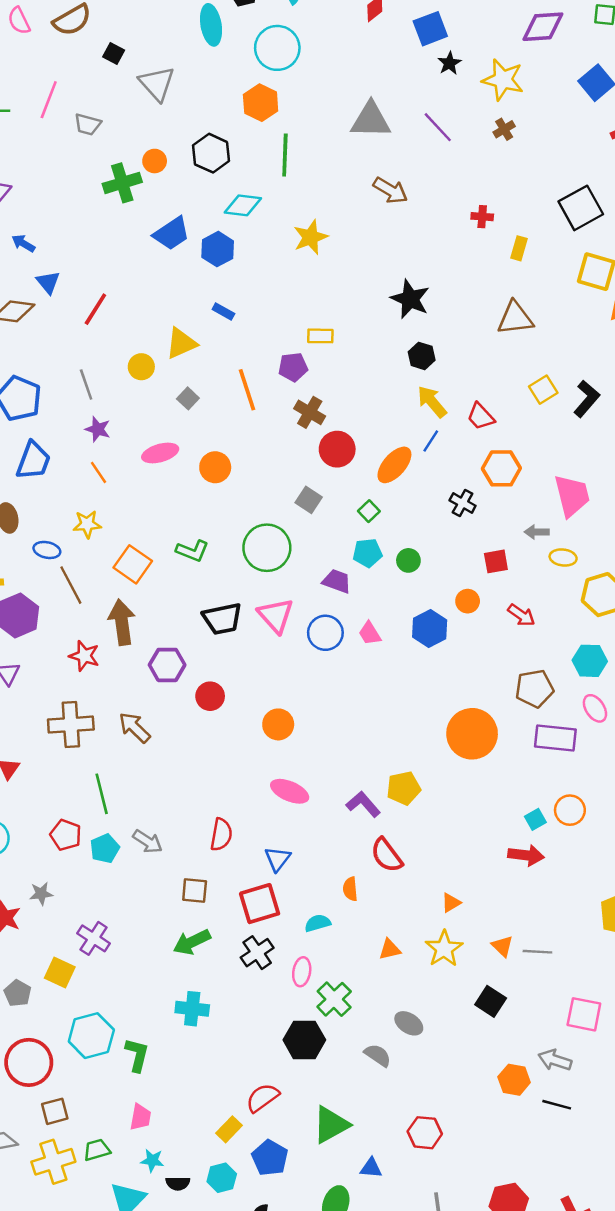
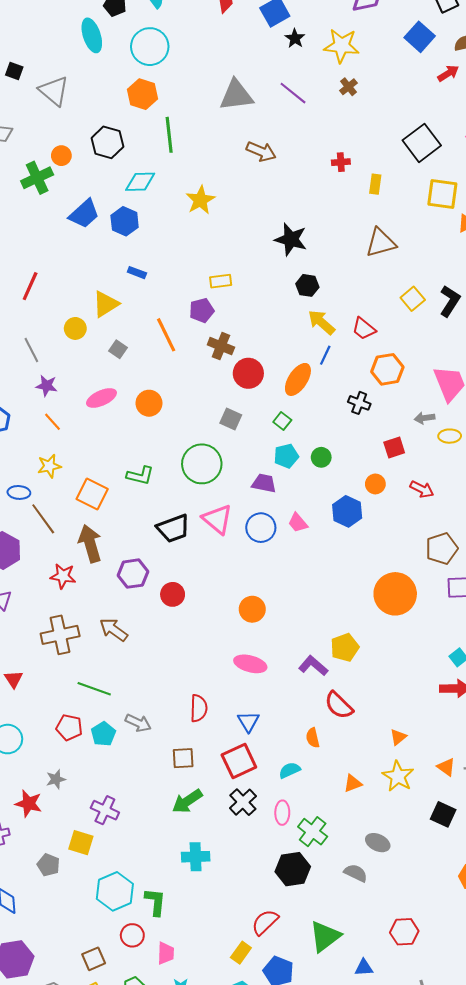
orange circle: (278, 724) -> (252, 609), moved
green line: (102, 794) -> (94, 689), turned -48
red circle: (29, 1062) -> (132, 935), moved, size x0.6

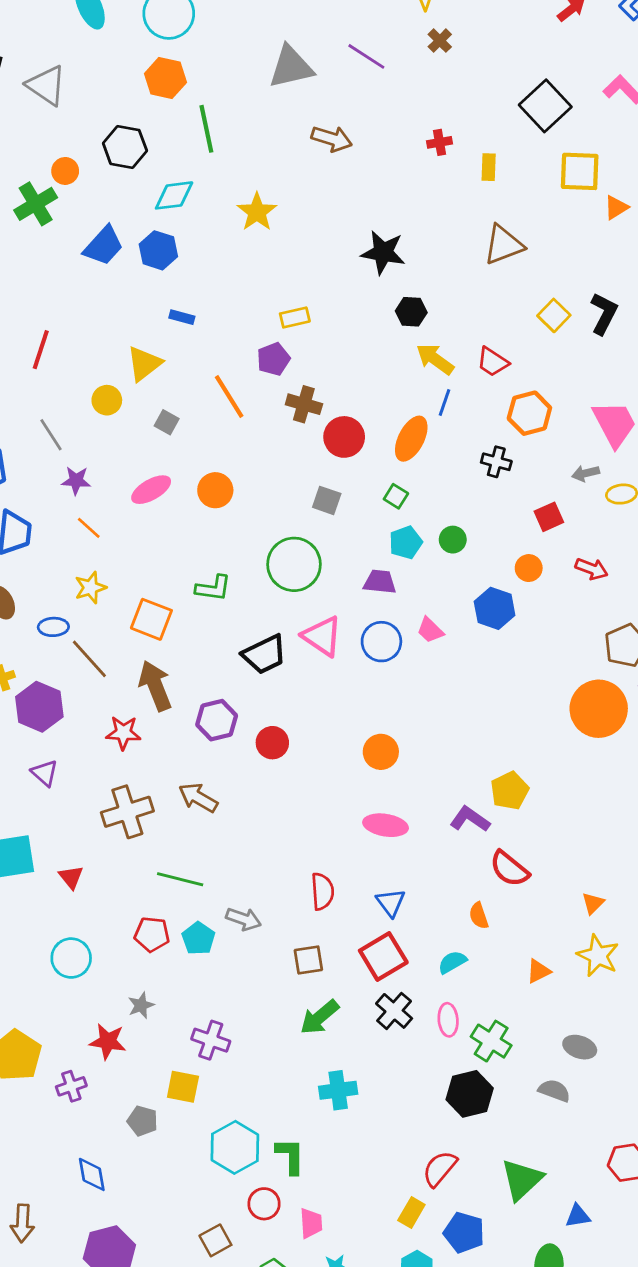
orange circle: (395, 594) -> (599, 709), moved

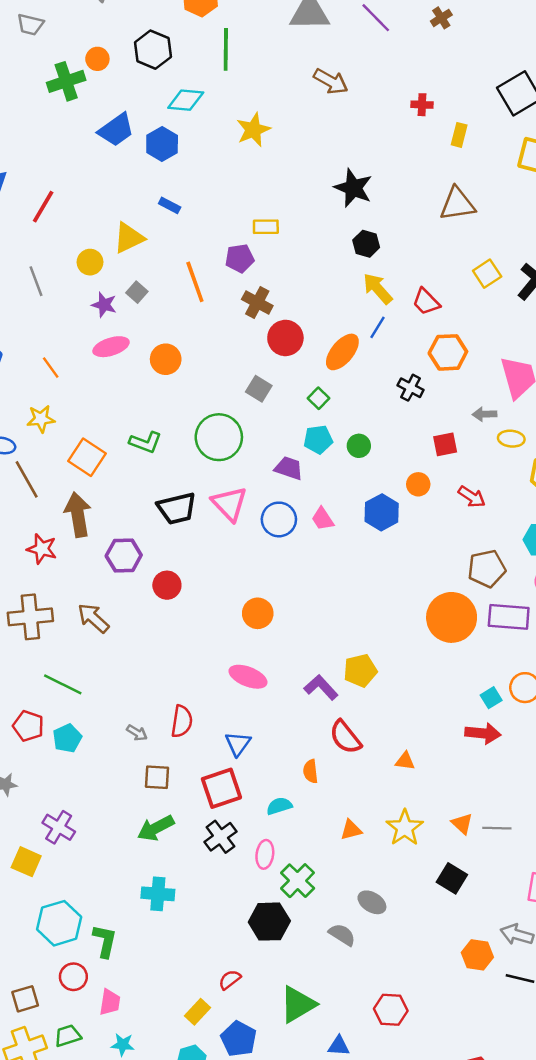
purple star: (76, 481) -> (104, 305), moved
orange triangle: (593, 903) -> (405, 761), moved, turned 40
gray arrow: (244, 919) -> (137, 733), moved, size x0.7
red semicircle: (440, 1169) -> (230, 980), size x0.7

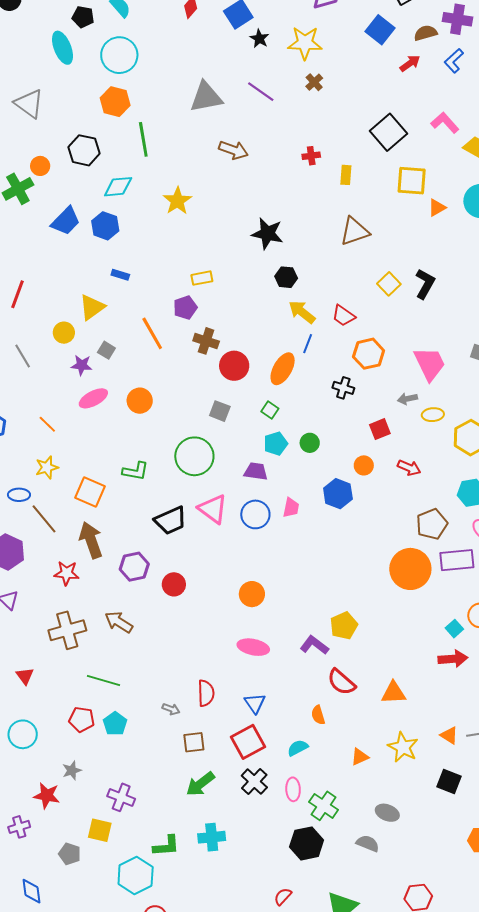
pink trapezoid: (323, 519) -> (291, 508), turned -125
orange triangle: (405, 761) -> (393, 693), size x1.5
green L-shape: (105, 941) -> (166, 846), moved, turned 84

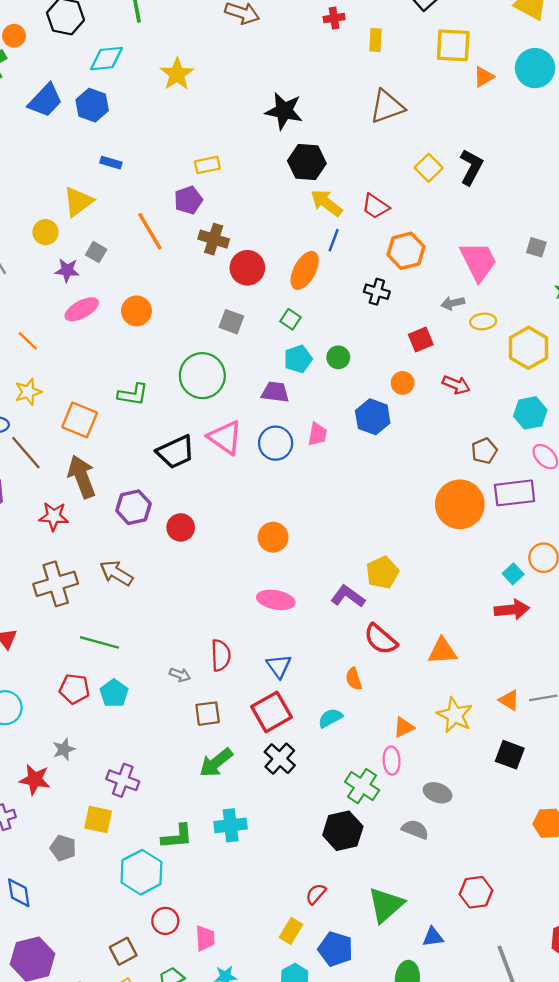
black hexagon: (286, 277) -> (307, 162), size x1.4
brown pentagon: (432, 524) -> (484, 451), size x0.7
pink ellipse: (293, 789) -> (392, 761), moved

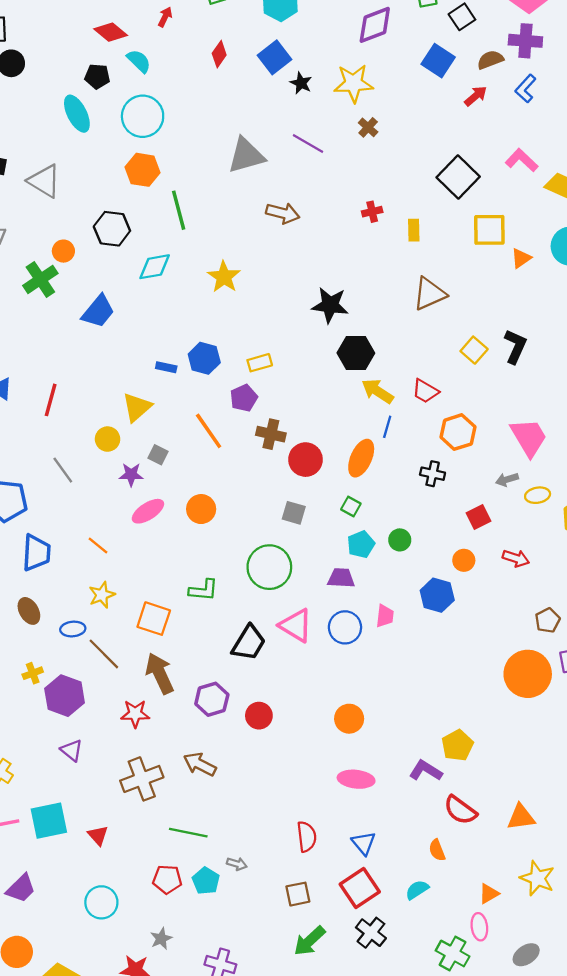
blue hexagon: (92, 105) -> (204, 358), moved
black trapezoid: (175, 452) -> (249, 643), turned -30
gray arrow: (180, 675) -> (237, 864), moved
gray ellipse: (438, 793) -> (526, 955), turned -50

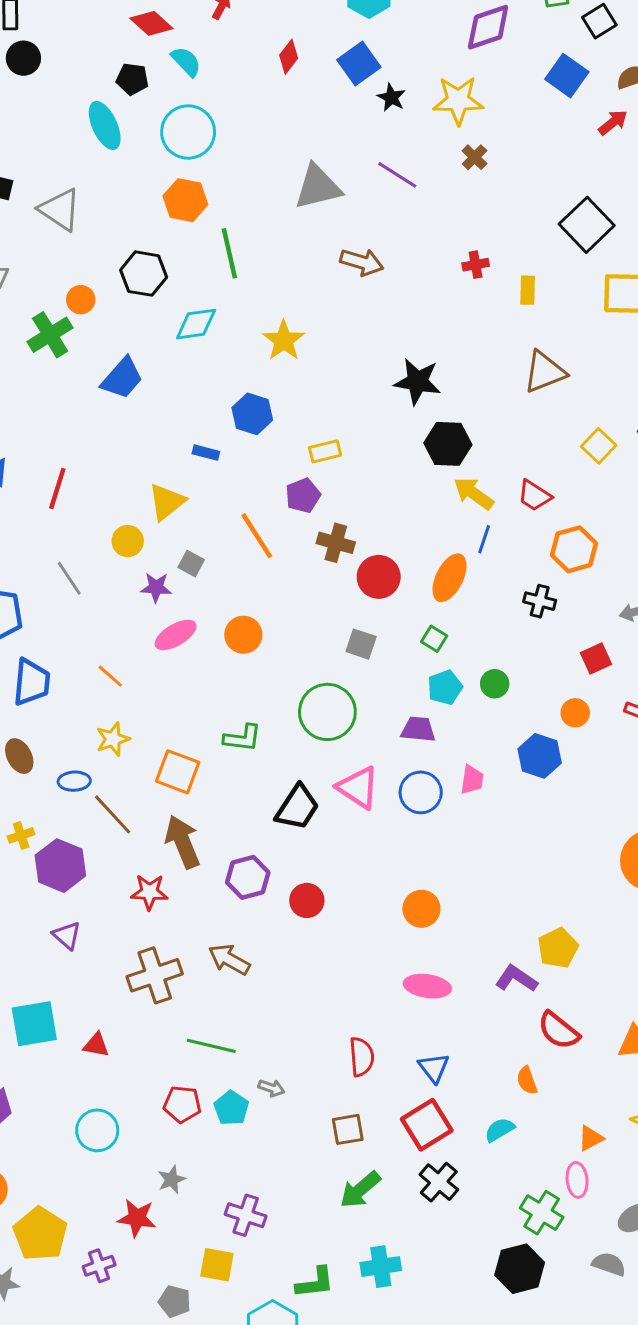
blue hexagon: (204, 358) -> (252, 414), moved
red triangle: (98, 835) -> (96, 1045), turned -40

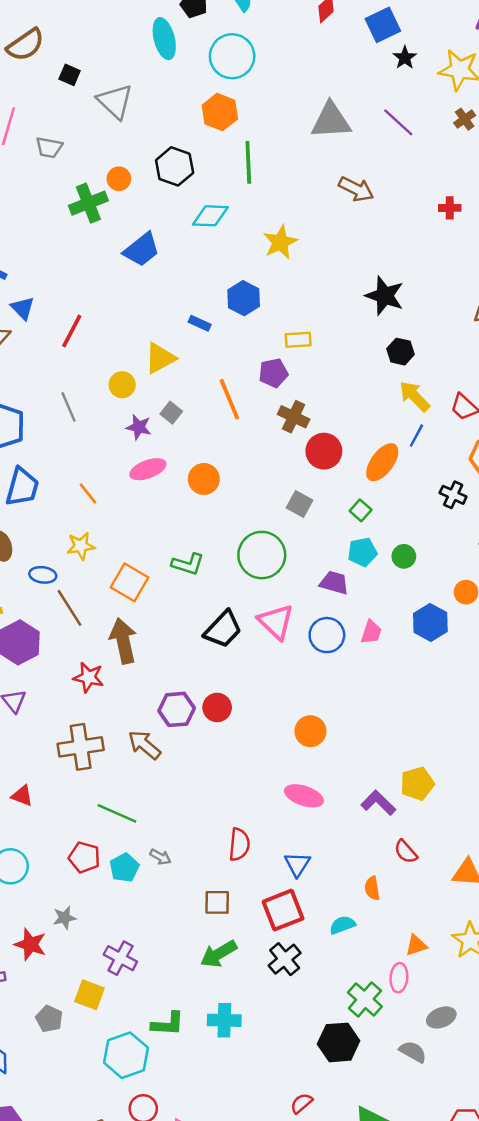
black hexagon: (448, 444) -> (401, 352), size x0.7
purple hexagon: (248, 877) -> (177, 709), moved
red semicircle: (559, 1031) -> (406, 852), size x0.7

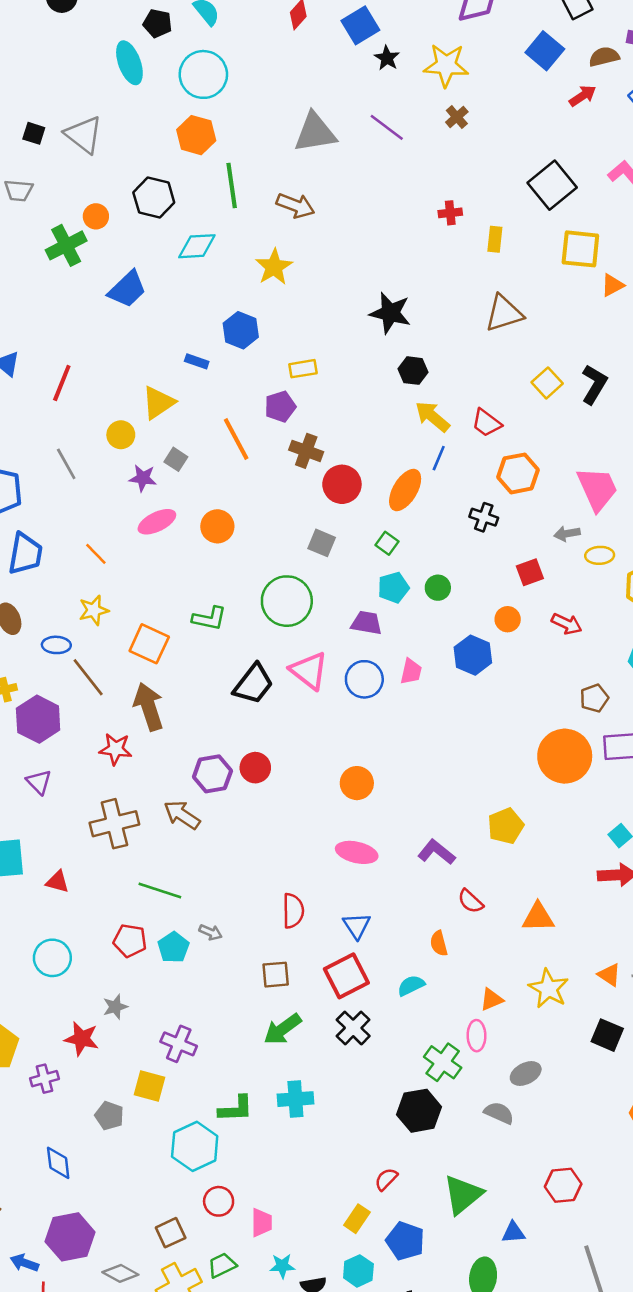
black square: (70, 75) -> (34, 133), moved
brown arrow: (356, 189) -> (295, 206), moved
yellow pentagon: (417, 784) -> (506, 826), moved

